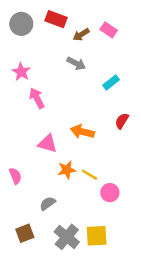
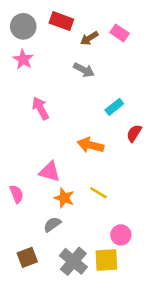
pink star: (21, 72) -> (23, 59), moved
cyan rectangle: (111, 83) -> (114, 107), moved
pink triangle: (48, 144) -> (50, 172), moved
orange star: (67, 170) -> (64, 198), moved, turned 30
pink circle: (110, 193) -> (121, 235), moved

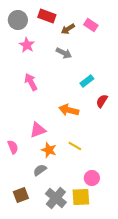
pink star: (23, 59) -> (27, 45), moved
pink triangle: (50, 172) -> (38, 130), turned -36

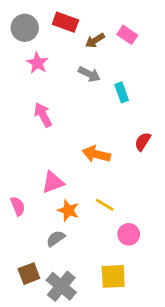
cyan rectangle: (87, 81) -> (122, 92), moved, turned -72
pink circle: (92, 178) -> (129, 234), moved
gray cross: (56, 198) -> (61, 286), moved

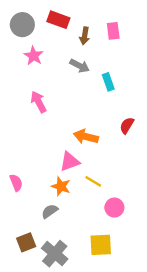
pink rectangle: (127, 35) -> (113, 31), turned 49
brown arrow: (95, 40) -> (85, 36), turned -49
pink triangle: (53, 182) -> (70, 162), moved

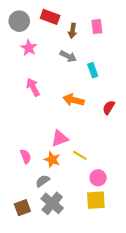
orange arrow: (86, 137) -> (74, 100), moved
pink semicircle: (16, 183) -> (26, 156), moved
yellow square: (101, 245) -> (96, 200), moved
gray cross: (55, 254) -> (52, 203), moved

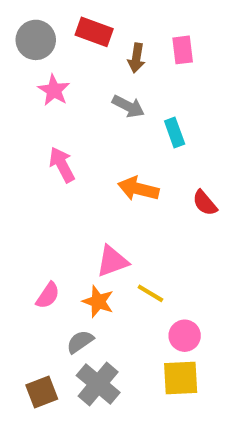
red semicircle: (109, 107) -> (205, 203), turned -72
pink semicircle: (26, 156) -> (48, 295), turned 56

